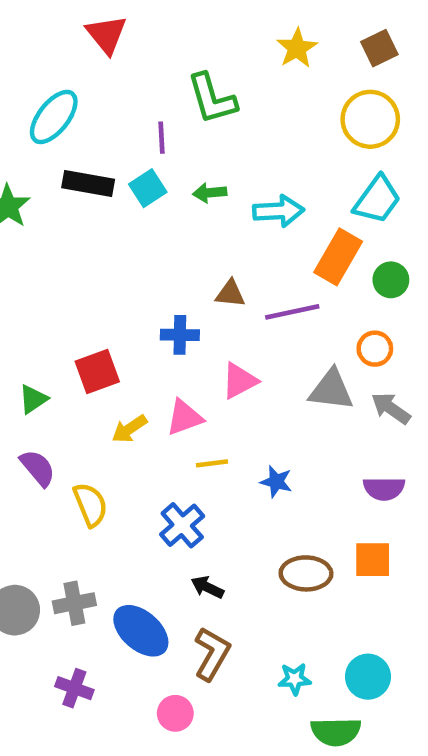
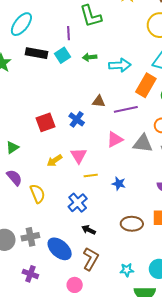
blue cross: (180, 335) -> (77, 119), turned 35
red square: (97, 372) -> (45, 122), moved
pink triangle: (240, 381) -> (115, 139), moved
pink triangle: (184, 417) -> (79, 156), turned -42

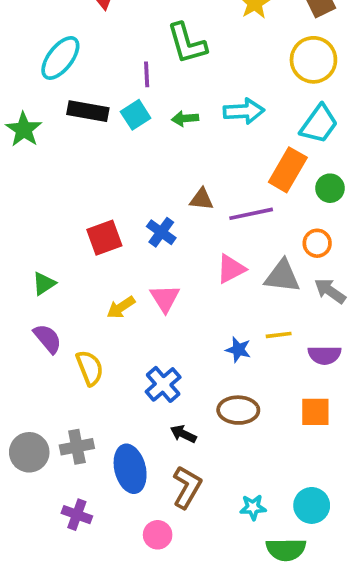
cyan arrow: (120, 65) -> (244, 111), moved
yellow line: (91, 176) -> (279, 335), moved
brown ellipse: (132, 224) -> (238, 410), moved
blue ellipse: (60, 249) -> (130, 469), turned 35

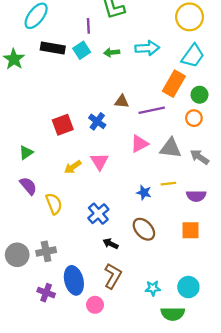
orange circle: (317, 243) -> (194, 118), moved
brown ellipse: (238, 410) -> (144, 229), turned 45
blue ellipse: (130, 469) -> (74, 280), moved

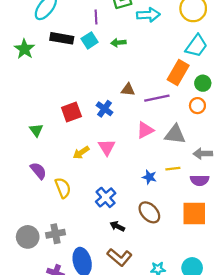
cyan arrow: (147, 48) -> (148, 15), moved
green triangle: (26, 153) -> (36, 130), moved, turned -32
gray arrow: (199, 157) -> (203, 154), moved, turned -36
orange square: (191, 230) -> (194, 213), size x1.4
brown L-shape: (113, 276) -> (119, 257), turned 100

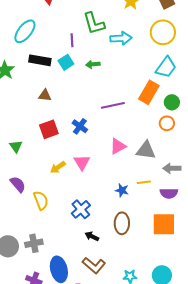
brown triangle: (128, 90) -> (45, 95), moved
purple line: (157, 98) -> (113, 105), moved
brown ellipse: (149, 212) -> (122, 223), turned 45

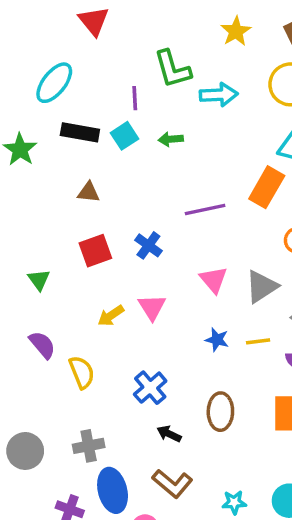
pink triangle: (118, 146) -> (214, 280), turned -42
gray triangle: (146, 150) -> (262, 287), turned -40
blue star: (122, 190) -> (217, 340), moved
gray cross: (34, 243) -> (89, 446), moved

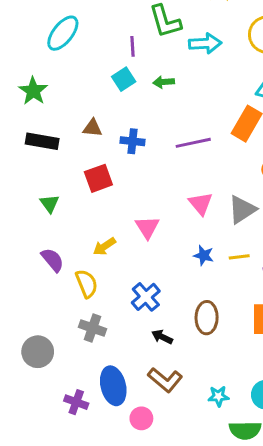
black rectangle: (80, 132) -> (42, 141), moved
blue cross: (148, 245) -> (133, 141), moved, turned -30
yellow arrow: (111, 316) -> (104, 247), moved
gray cross: (89, 446) -> (92, 328), moved, turned 30

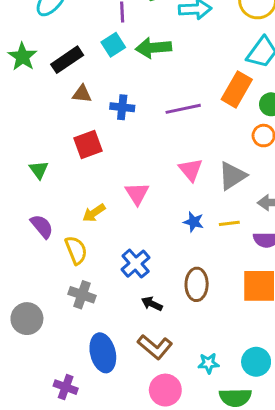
green arrow: (164, 82) -> (153, 48), size x1.6
black rectangle: (42, 141) -> (67, 60), moved, turned -44
purple cross: (76, 402) -> (66, 387), moved
pink circle: (141, 418) -> (165, 390), moved, size x1.4

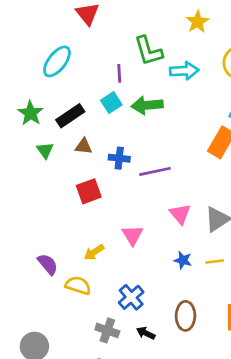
purple line: (183, 109) -> (155, 171), moved
green triangle: (39, 170) -> (45, 150), moved
yellow semicircle: (76, 250) -> (78, 285), turned -50
gray cross: (82, 295) -> (107, 330), moved

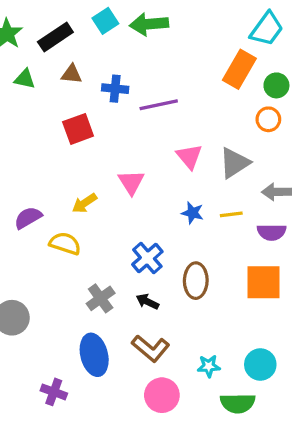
green triangle: (45, 150) -> (25, 79), turned -42
purple semicircle: (48, 264) -> (28, 218), turned -80
blue cross: (131, 297) -> (147, 258), moved
gray cross: (107, 330) -> (101, 298), turned 35

